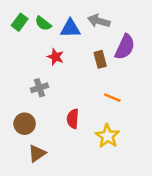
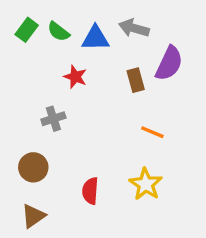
red semicircle: (73, 119) -> (90, 191), moved
brown triangle: (37, 153) -> (33, 216), moved

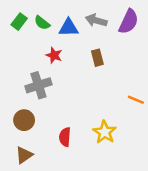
purple semicircle: (169, 63) -> (129, 22), moved
gray cross: (53, 119) -> (38, 85), size x1.5
orange line: (152, 132) -> (136, 100), moved

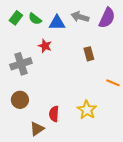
brown rectangle: (97, 58) -> (89, 54), moved
gray cross: (38, 85) -> (21, 64), moved
brown triangle: (24, 155) -> (37, 129), moved

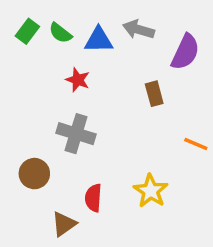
purple semicircle: (107, 18) -> (185, 52), moved
gray cross: (21, 64) -> (76, 134), moved, turned 35

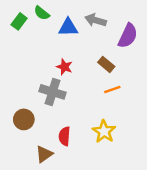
green semicircle: (60, 33) -> (42, 13), moved
red star: (78, 80) -> (64, 67), moved
brown rectangle: (154, 94) -> (106, 64), turned -35
orange line: (196, 144) -> (112, 90), moved, turned -42

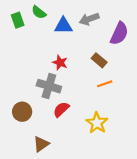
gray arrow: (96, 20) -> (89, 19), turned -36
green rectangle: (19, 21) -> (18, 20), turned -56
red semicircle: (64, 136) -> (61, 109), moved, turned 42

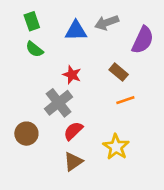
green semicircle: (39, 12) -> (34, 49), moved
green rectangle: (18, 20) -> (32, 21), moved
gray cross: (49, 86) -> (59, 103), turned 35
brown triangle: (41, 144) -> (73, 162), moved

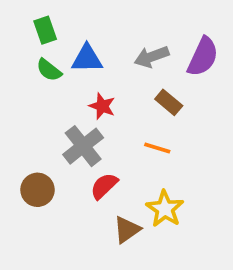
gray arrow: (107, 23) -> (152, 57), moved
blue triangle: (76, 31) -> (87, 59), moved
orange line: (125, 100) -> (157, 148), moved, turned 36
brown triangle: (73, 162) -> (127, 230), moved

